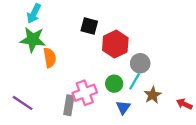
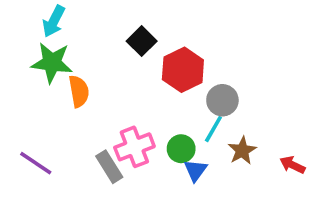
black square: (89, 26) -> (142, 41), turned 30
green circle: (114, 84) -> (181, 149), moved
gray rectangle: (69, 105) -> (109, 167), turned -42

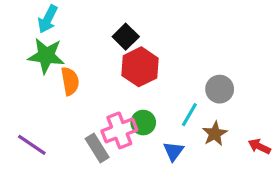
red hexagon: (183, 70) -> (140, 67), moved
gray circle: (222, 100) -> (220, 89), moved
green circle: (181, 149) -> (143, 123), moved

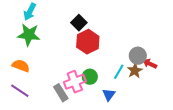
orange semicircle: (70, 81) -> (21, 66), moved, turned -60
brown star: (215, 134) -> (135, 71), moved
red arrow: (259, 146) -> (150, 64), moved

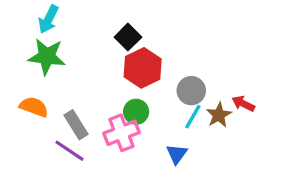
gray circle: (138, 56) -> (191, 91), moved
green circle: (90, 77) -> (136, 112), moved
purple line: (20, 91) -> (70, 151), moved
gray rectangle: (61, 93) -> (76, 125), moved

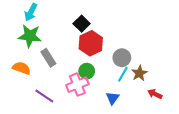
red arrow: (243, 104) -> (155, 94), moved
gray rectangle: (76, 125) -> (48, 58), moved

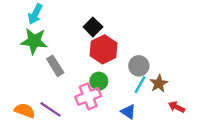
orange semicircle: (22, 68) -> (25, 111), moved
blue triangle: (113, 98) -> (128, 112), turned -32

